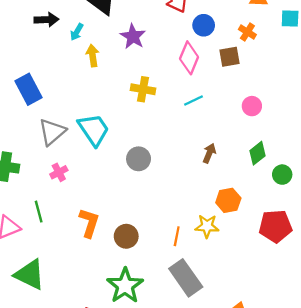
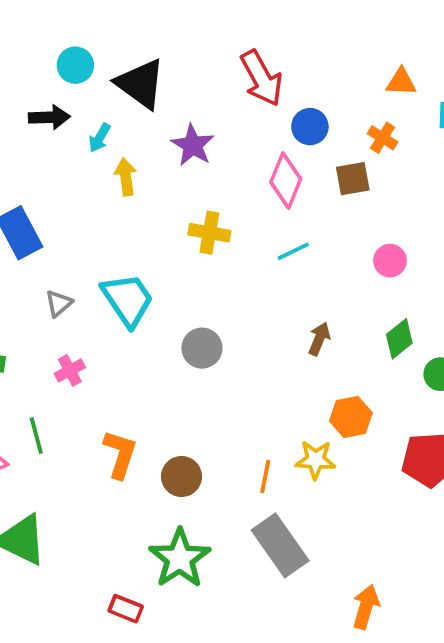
gray triangle: (52, 132) -> (59, 303), size x0.6

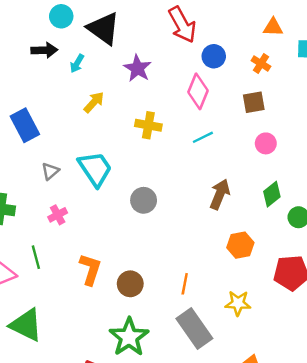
yellow arrow: (126, 177) -> (94, 102), moved, turned 50
brown square: (353, 179) -> (254, 102), moved
brown arrow: (319, 339) -> (220, 194), size x1.4
yellow star: (316, 460) -> (238, 303), moved

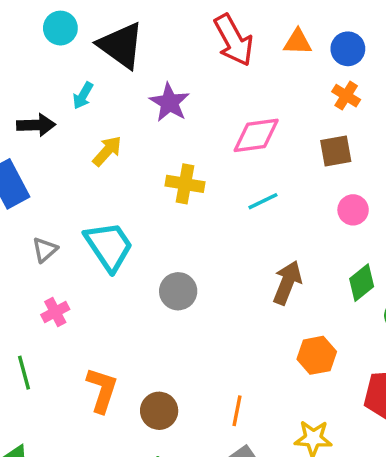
orange triangle: (273, 27) -> (298, 42), moved
black arrow: (44, 50) -> (36, 125), moved
blue circle: (214, 56) -> (348, 49), moved
pink diamond: (198, 91) -> (256, 135), turned 60

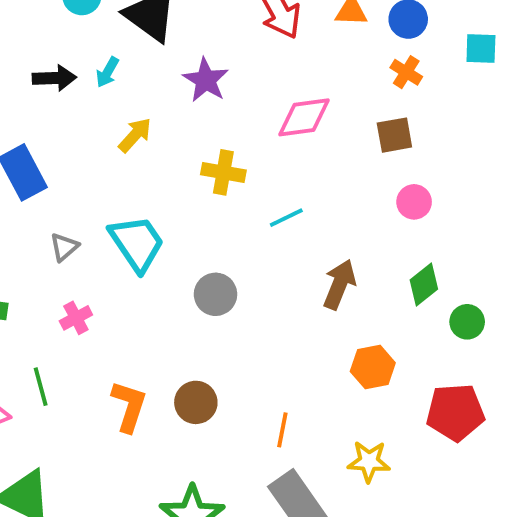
black arrow: (36, 125) -> (54, 78), moved
cyan line: (263, 201) -> (286, 218), moved
brown circle: (159, 411) -> (196, 402), moved

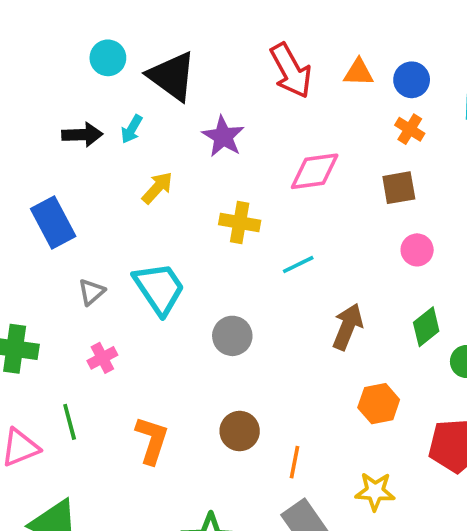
brown circle: (196, 402) -> (240, 431), moved

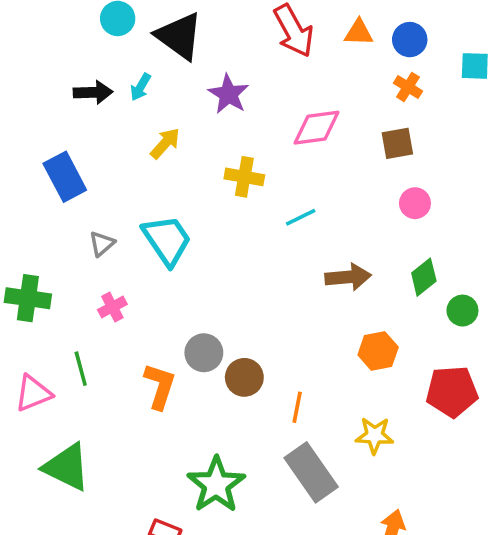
brown arrow: (348, 327) -> (348, 277), turned 63
gray circle: (232, 336) -> (204, 353), moved

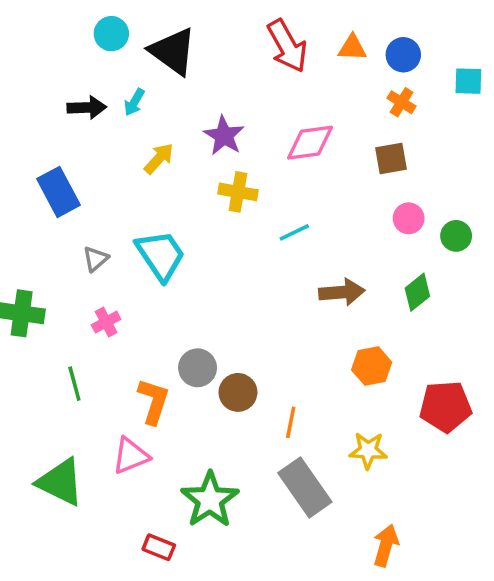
purple star: (228, 94) -> (224, 136), moved
green circle: (462, 311) -> (456, 236), moved
pink triangle: (33, 393) -> (131, 456), moved

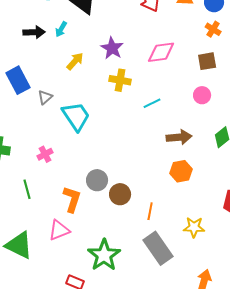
pink circle: (409, 218) -> (202, 95), moved
gray triangle: (96, 259) -> (45, 97), moved
orange hexagon: (372, 366) -> (181, 171), moved

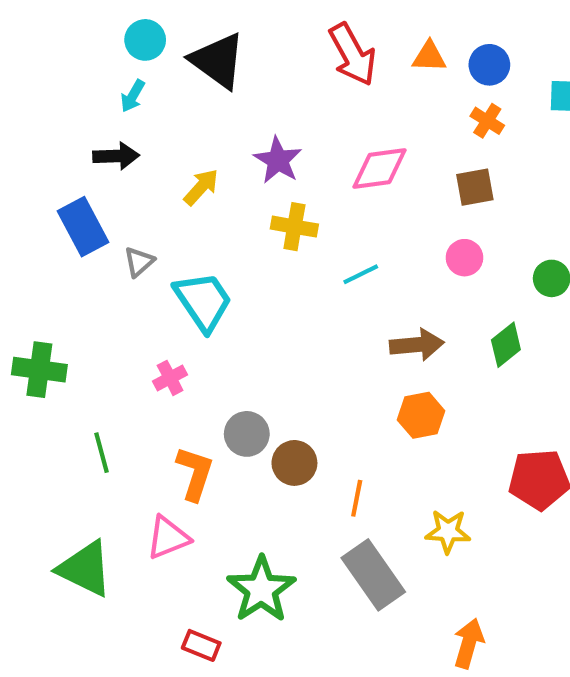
cyan arrow: (61, 29) -> (133, 96), moved
black arrow: (34, 32) -> (116, 156), moved
pink cross: (45, 154) -> (170, 378), moved

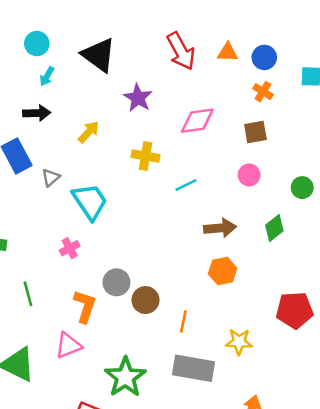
cyan circle: (145, 40) -> (37, 44), moved
purple star: (278, 160) -> (138, 98), moved
gray rectangle: (373, 575) -> (194, 368), turned -45

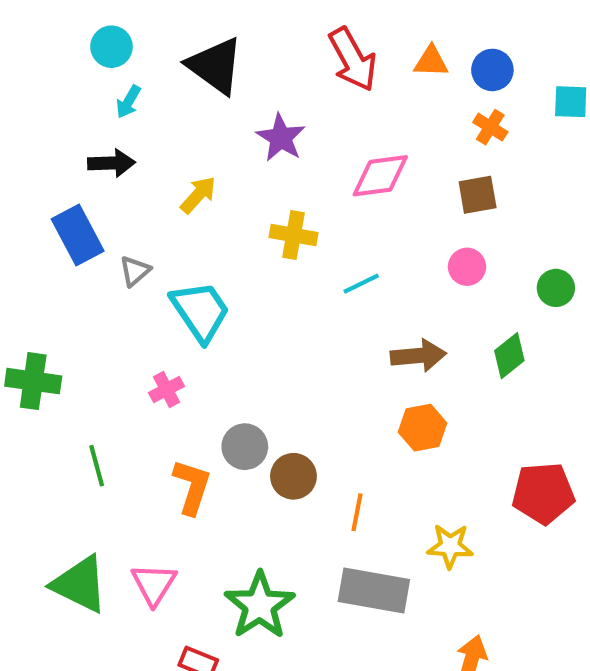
pink triangle: (68, 346) -> (154, 584), moved, turned -36

